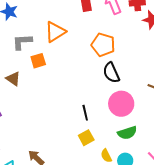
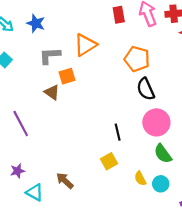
brown triangle: (13, 79) -> (52, 92), moved
green semicircle: (127, 133) -> (163, 154), turned 72
yellow square: (86, 138) -> (109, 161), moved

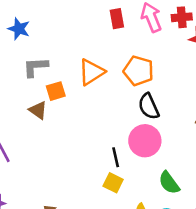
orange triangle: (85, 45) -> (91, 72), moved
pink circle: (156, 122) -> (145, 141), moved
yellow square: (109, 161) -> (113, 183), moved, turned -35

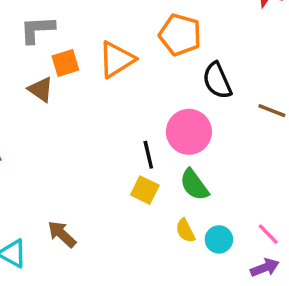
orange triangle: (91, 72) -> (117, 59), moved
black semicircle: (149, 106) -> (217, 81), moved
green semicircle: (169, 183) -> (194, 185), moved

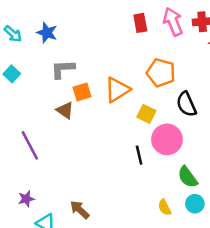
green semicircle: (194, 185) -> (188, 177), moved
yellow square: (145, 190) -> (146, 114), moved
cyan circle: (219, 239) -> (195, 204), moved

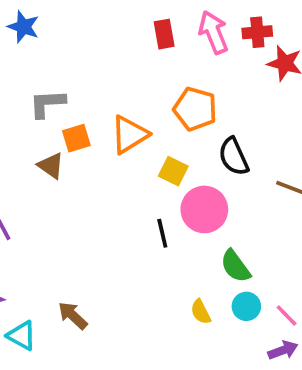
blue star: (47, 33) -> (23, 27), moved

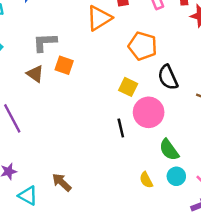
orange triangle: (129, 135) -> (99, 18), moved
orange square: (76, 138) -> (64, 65), turned 36
brown triangle: (51, 166) -> (35, 74), moved

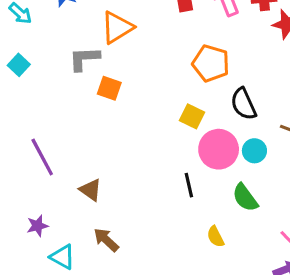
orange triangle: (99, 18) -> (117, 27), moved
brown triangle: (35, 74) -> (91, 190), moved
black line: (121, 128) -> (189, 185), moved
cyan circle: (176, 176) -> (254, 151), moved

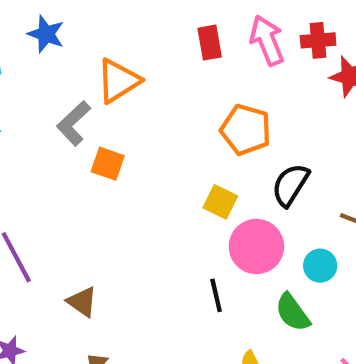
gray L-shape: (84, 59) -> (74, 123), turned -40
black semicircle: (244, 104) -> (290, 185), turned 56
cyan circle: (254, 151) -> (320, 266), moved

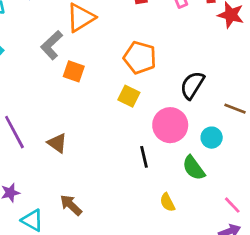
orange pentagon: (246, 130) -> (140, 58), moved
yellow square: (220, 202) -> (129, 96), moved
brown triangle: (82, 302) -> (57, 143), moved

